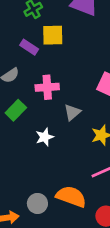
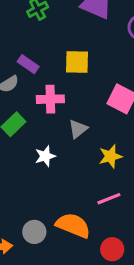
yellow square: (53, 35) -> (77, 62), moved
purple rectangle: (29, 47) -> (28, 64), moved

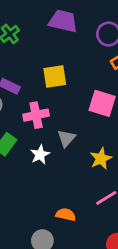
white star: (45, 156) -> (40, 155), moved
orange semicircle: (73, 225) -> (66, 215), moved, size x0.6

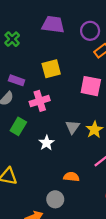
gray triangle: (66, 138) -> (73, 127), moved
white star: (40, 155) -> (46, 143), moved

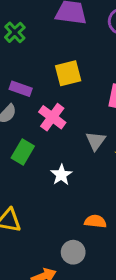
pink cross: (40, 101) -> (52, 117), turned -36
gray triangle: (73, 127) -> (96, 141), moved

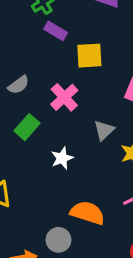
purple rectangle: (21, 89) -> (56, 31), moved
orange semicircle: (95, 221) -> (87, 213), size x1.5

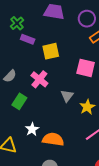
white star: (62, 158) -> (32, 129), moved
orange semicircle: (87, 213) -> (53, 139), moved

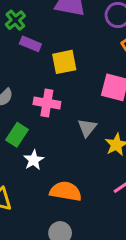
pink cross: (39, 79) -> (47, 103), turned -30
white star: (32, 129) -> (34, 160), moved

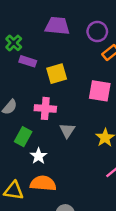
gray triangle: (87, 128) -> (67, 130), moved
orange semicircle: (66, 191) -> (43, 183), moved

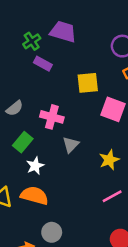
purple trapezoid: (57, 26) -> (63, 32), moved
yellow square: (57, 74) -> (88, 83), moved

